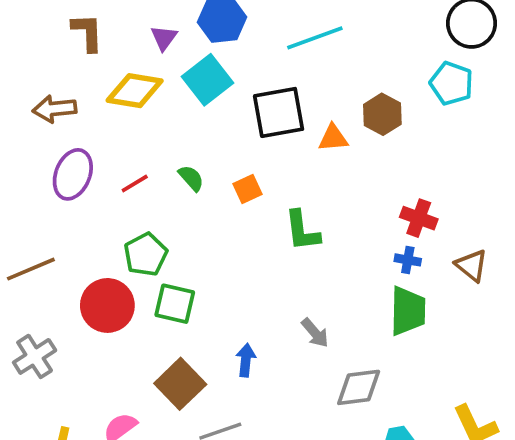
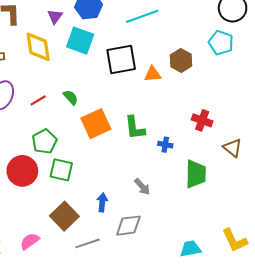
cyan square: (208, 80) -> (80, 41), turned -32
yellow diamond: (135, 91) -> (38, 47), turned 72
orange square: (248, 189) -> (96, 124), moved, size x1.8
blue cross: (408, 260) -> (165, 145), moved
gray diamond: (359, 387) -> (128, 226), moved

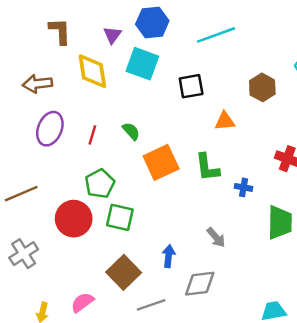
black square: (121, 59) -> (191, 86), size x0.7
orange triangle: (153, 74) -> (225, 121), moved
red line: (38, 100) -> (92, 135), turned -42

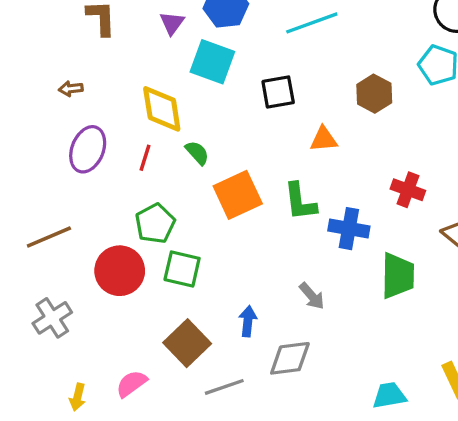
yellow diamond: (92, 71) -> (162, 109), moved
brown arrow: (37, 84) -> (71, 89), size x0.6
blue cross: (244, 187) -> (349, 229), size x1.6

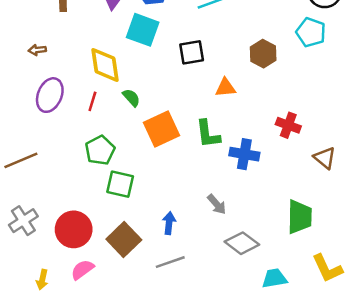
red circle: (120, 271) -> (74, 229), moved
green trapezoid: (398, 276) -> (300, 217), moved
gray diamond: (290, 358) -> (242, 243), moved, turned 44
gray line: (224, 387) -> (170, 262), moved

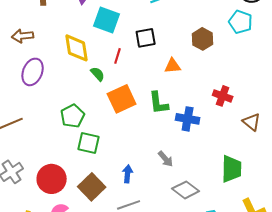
brown arrow: (37, 50) -> (23, 36), size x1.5
red line: (92, 101) -> (118, 56), moved

